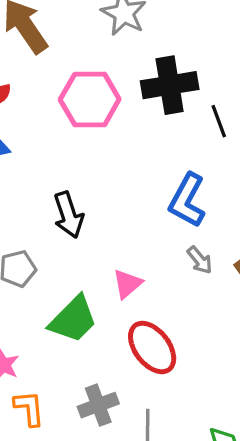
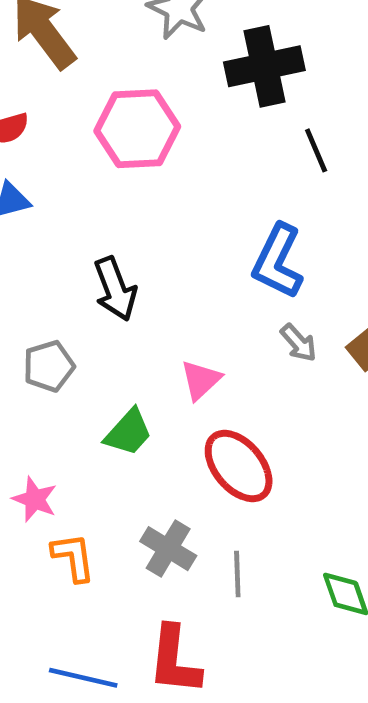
black cross: (170, 85) -> (264, 66), moved
green trapezoid: (73, 319) -> (128, 432), size x0.7
gray cross: (98, 405) -> (168, 549), turned -36

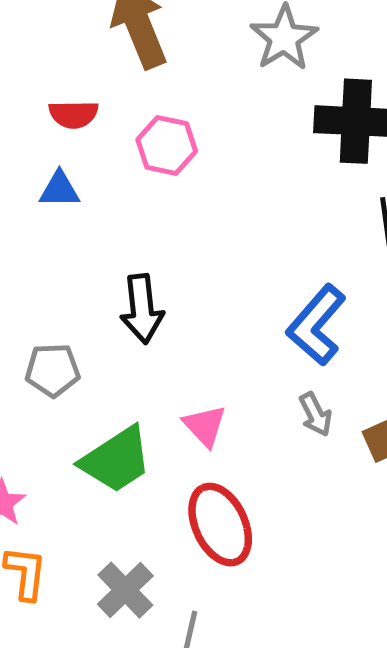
pink hexagon: (137, 129) -> (167, 145), moved, size x0.7
pink triangle: (201, 380) -> (205, 426), turned -45
green trapezoid: (128, 432) -> (116, 460), size x1.4

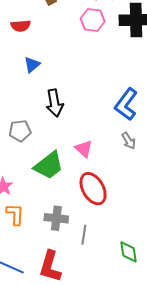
pink hexagon: (167, 145) -> (93, 20), moved
blue triangle: (59, 190) -> (32, 65), moved, turned -36
gray cross: (125, 590) -> (56, 218), turned -35

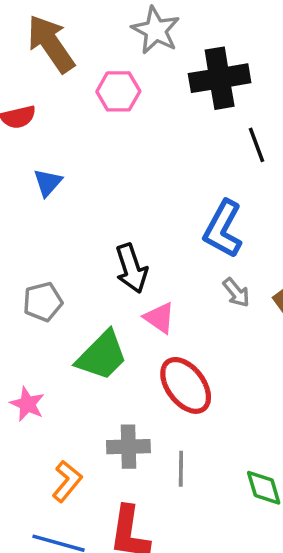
pink hexagon: (93, 20) -> (118, 91), moved
black arrow: (55, 103) -> (131, 268), moved
orange L-shape: (15, 214) -> (67, 481), moved, turned 45

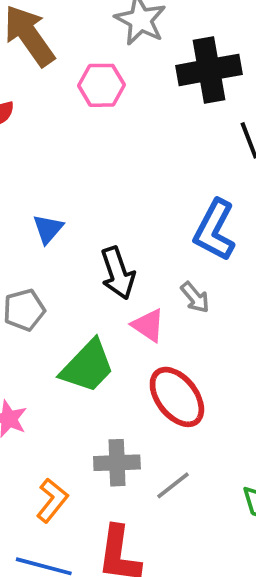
blue triangle: (48, 183) -> (48, 229), moved
gray arrow: (236, 293) -> (195, 297), moved
gray line: (181, 469) -> (173, 485), turned 52

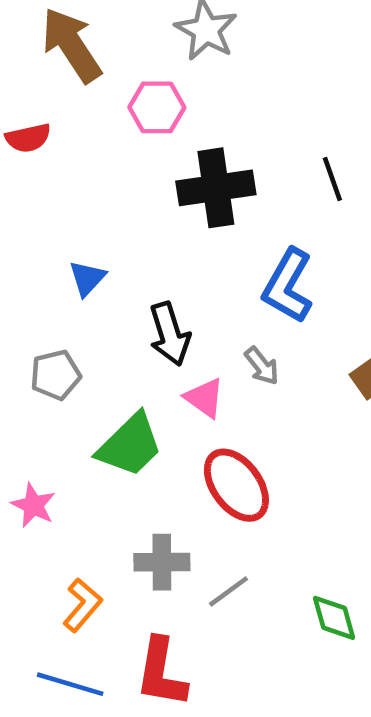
black cross: (209, 70) -> (216, 188), moved

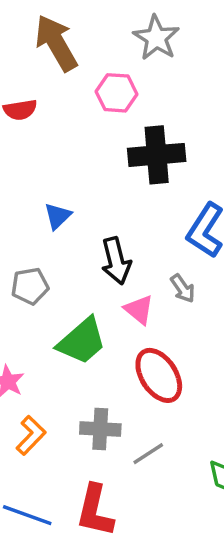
orange L-shape: (82, 605) -> (31, 435), moved

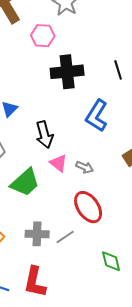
gray arrow: (183, 288) -> (85, 167), moved, turned -30
red ellipse: (159, 375) -> (88, 207), moved
gray line: (148, 454) -> (65, 237), moved

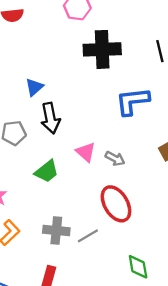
blue L-shape: (97, 116) -> (132, 101), turned 48
black arrow: (44, 135) -> (50, 118), moved
green trapezoid: (25, 182) -> (47, 171), size x0.7

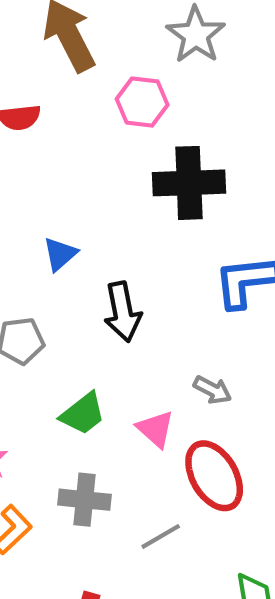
black arrow: (50, 118) -> (123, 312), moved
pink triangle: (86, 152) -> (155, 429), moved
gray cross: (56, 231) -> (84, 500), moved

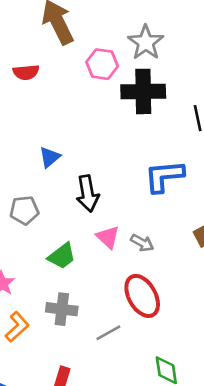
gray star: (196, 35) -> (146, 42), moved
black cross: (189, 183) -> (143, 91), moved
pink triangle: (155, 429) -> (108, 237), moved

